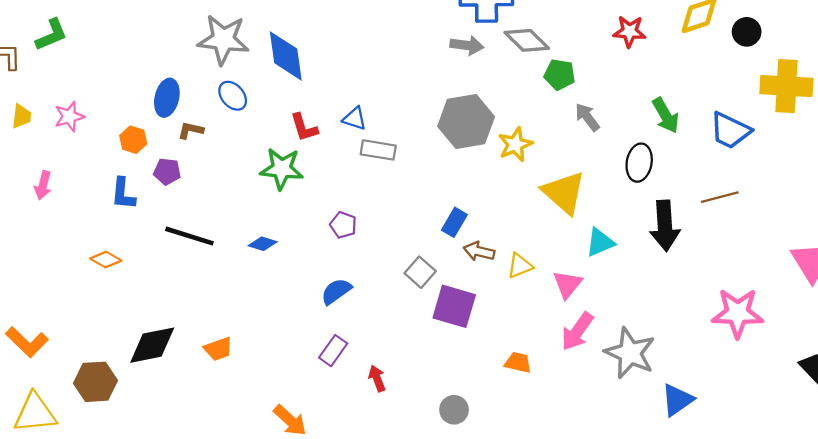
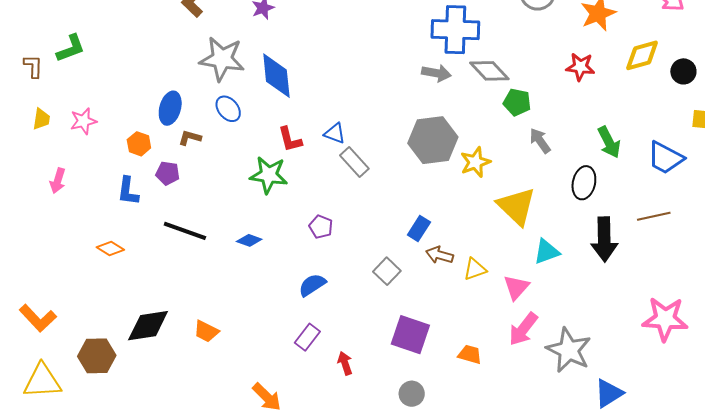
gray rectangle: (378, 150) -> (354, 162), turned 36
purple square: (454, 306) -> (410, 335), moved
orange trapezoid: (218, 349) -> (206, 331), turned 44

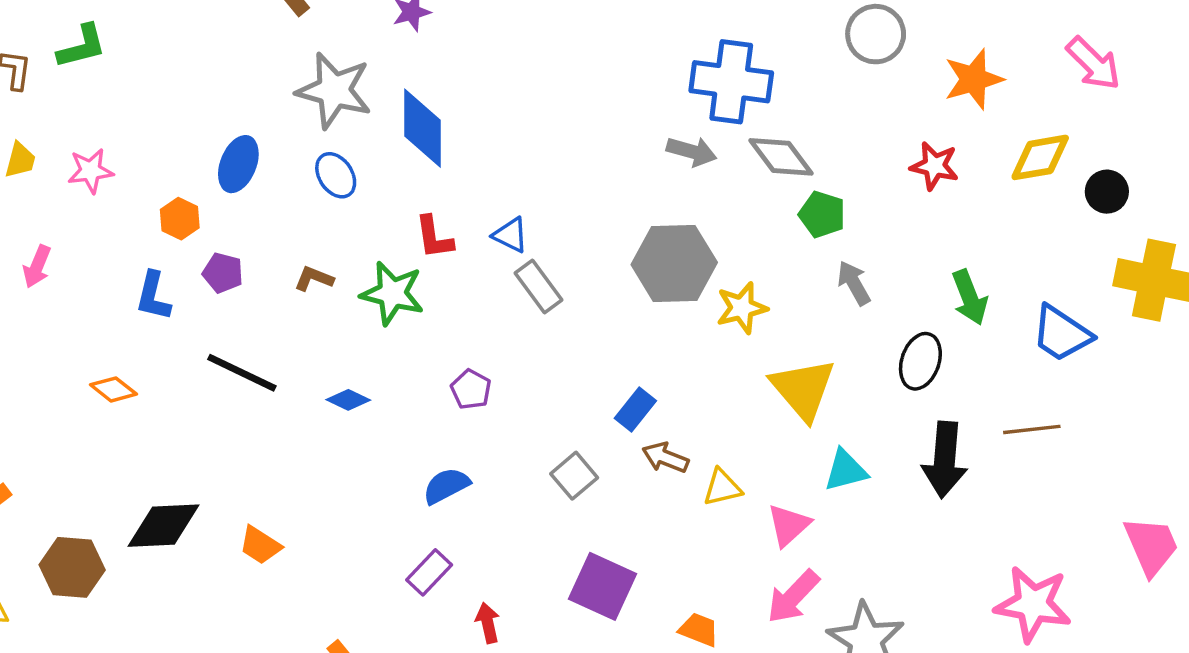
brown L-shape: (190, 138) -> (314, 279), moved

